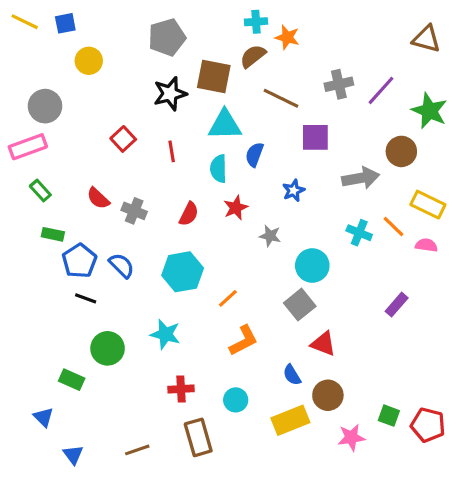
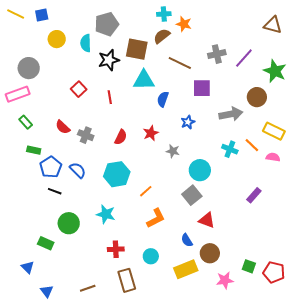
cyan semicircle: (218, 169) -> (86, 43), moved

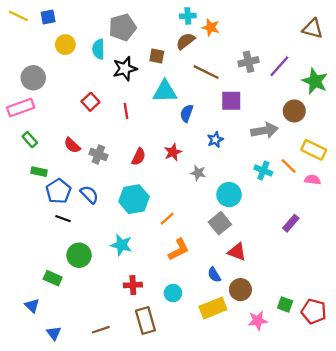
brown square: (137, 49) -> (157, 56), size x0.6

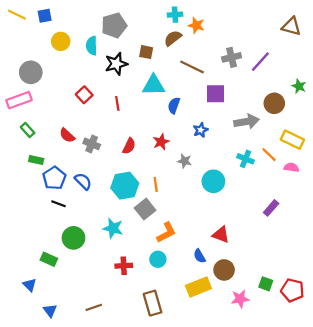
green star: (315, 81) -> (299, 86), moved, size x0.6
orange line: (167, 219) -> (156, 184), moved, turned -56
gray square: (220, 223) -> (145, 209), moved
cyan circle: (173, 293) -> (158, 259), moved
brown rectangle: (145, 321) -> (153, 303), moved

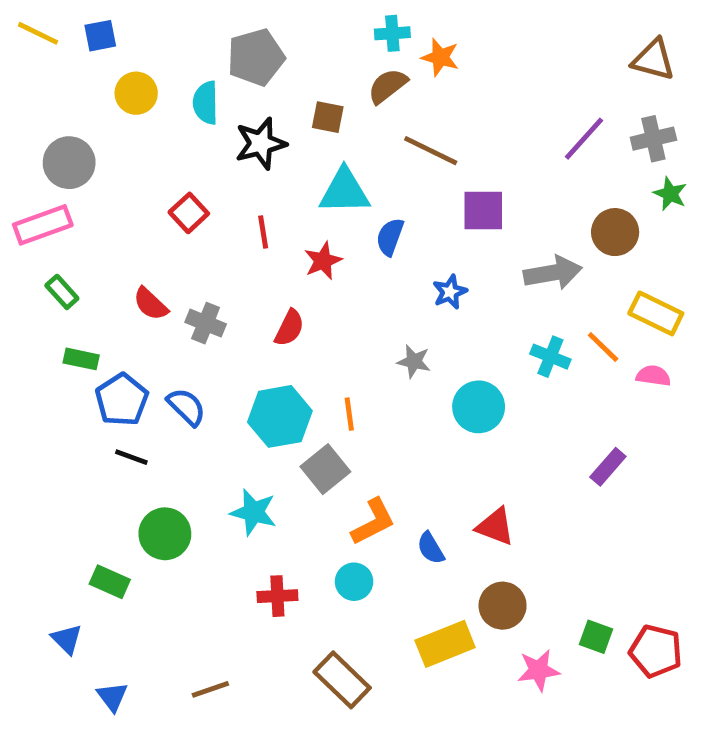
gray cross: (232, 57) -> (653, 139), moved
red star: (161, 142) -> (323, 261), moved
blue semicircle: (200, 256) -> (431, 548), moved
brown rectangle: (153, 303) -> (342, 680), turned -30

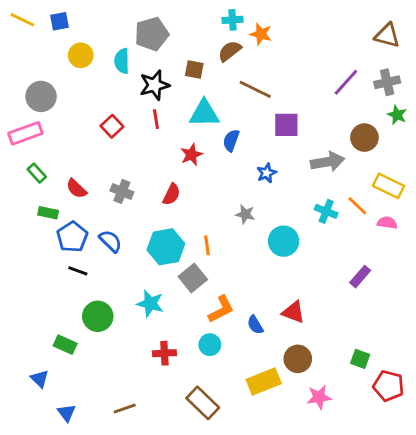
red line: (263, 232) -> (156, 119), moved
red semicircle: (151, 304) -> (76, 189), moved
green square: (596, 637) -> (360, 359), moved

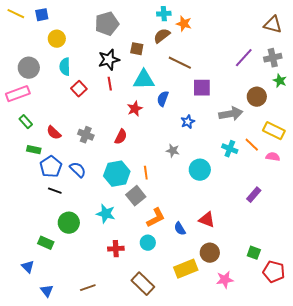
cyan semicircle: (122, 61) -> (65, 67), moved

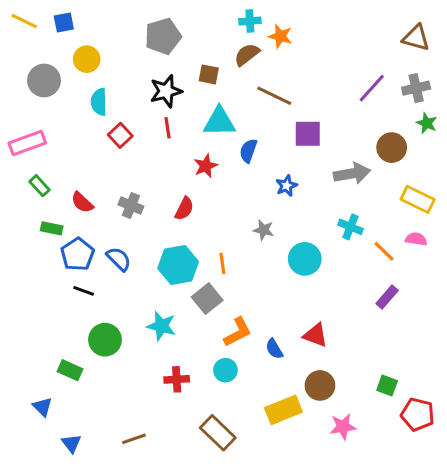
gray circle: (29, 68) -> (44, 80), moved
orange line: (252, 145) -> (384, 251), moved

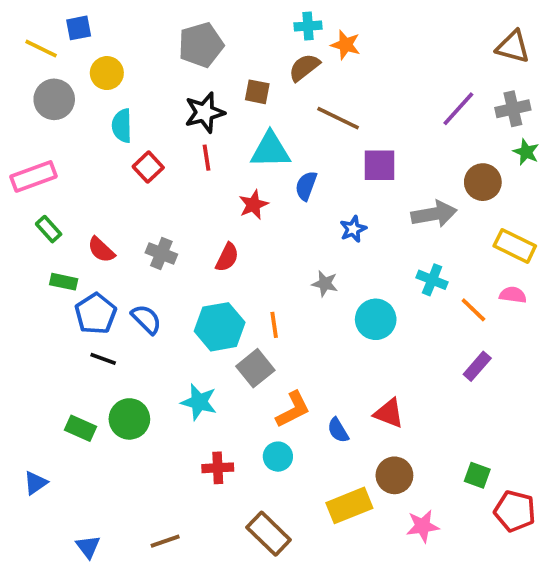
yellow line: (24, 21) -> (41, 49), moved
green rectangle: (70, 370) -> (81, 428), moved
blue triangle: (42, 407) -> (35, 483), moved, turned 40

